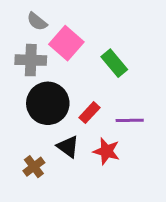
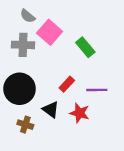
black circle: (48, 103) -> (20, 89), moved
brown cross: (34, 167) -> (25, 125), turned -35

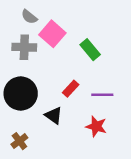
red star: (80, 113) -> (96, 126), moved
brown cross: (25, 125) -> (19, 141), moved, turned 35

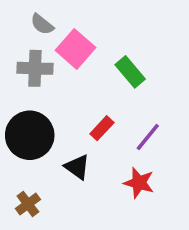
purple line: (102, 95) -> (148, 137), turned -50

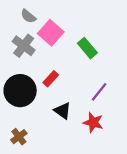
gray cross: (35, 68) -> (24, 46), turned 35
red rectangle: (102, 128) -> (51, 79), moved
black triangle: (77, 167) -> (63, 111), moved

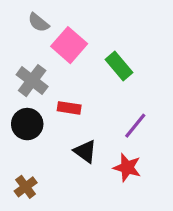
gray cross: (24, 46) -> (32, 81), moved
red rectangle: (51, 79) -> (69, 108), turned 56
black circle: (20, 91) -> (27, 124), size x0.7

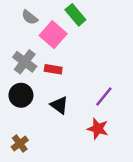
green rectangle: (119, 66) -> (75, 15), moved
red rectangle: (69, 108) -> (53, 69), moved
black triangle: (85, 151) -> (59, 105), moved

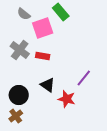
pink square: (53, 35) -> (43, 28), turned 30
black circle: (21, 95) -> (19, 95), moved
red star: (98, 129) -> (67, 99), moved

